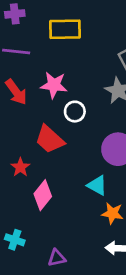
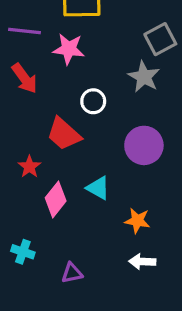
pink star: (54, 85) -> (69, 49), moved
cyan triangle: (97, 185) -> (98, 188), moved

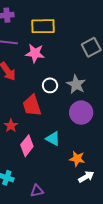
gray star: (144, 77) -> (76, 84), moved
red trapezoid: (64, 134) -> (32, 105), turned 30
white arrow: (142, 262) -> (86, 177), moved, turned 147

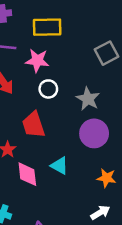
white circle: (50, 85) -> (48, 89), moved
pink diamond: (27, 146) -> (27, 174), turned -45
orange star: (77, 159) -> (106, 178), moved

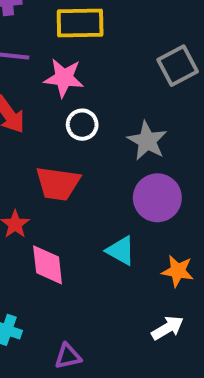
red trapezoid: (34, 125) -> (58, 184), turned -64
cyan triangle: (59, 166) -> (121, 251), moved

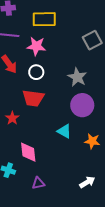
white circle: (82, 125) -> (36, 72), moved
pink diamond: (48, 265) -> (28, 152), moved
white arrow: (168, 328) -> (87, 182), moved

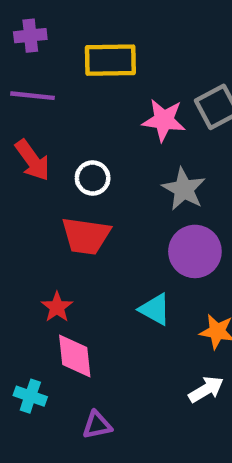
pink star: (36, 46) -> (164, 120), moved
red star: (12, 118) -> (57, 307), moved
white arrow: (87, 182) -> (206, 389), moved

